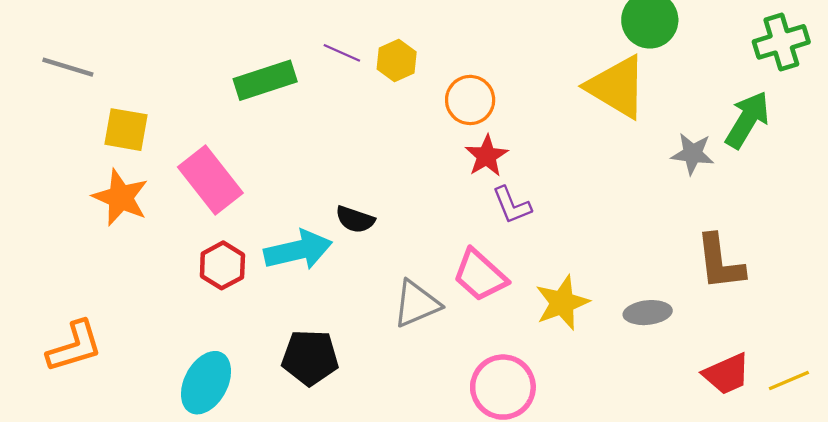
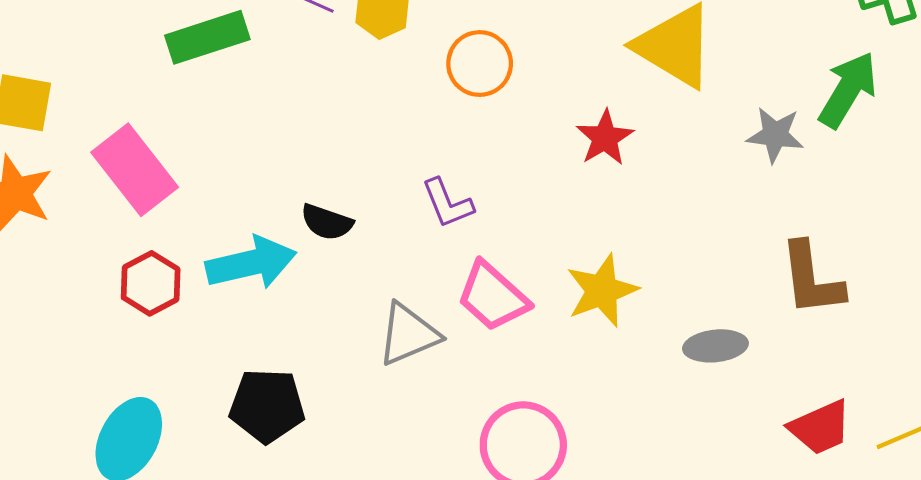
red star: (487, 156) -> (605, 138), moved
purple L-shape: (512, 205) -> (448, 203), moved
yellow star: (562, 303) -> (602, 291), moved

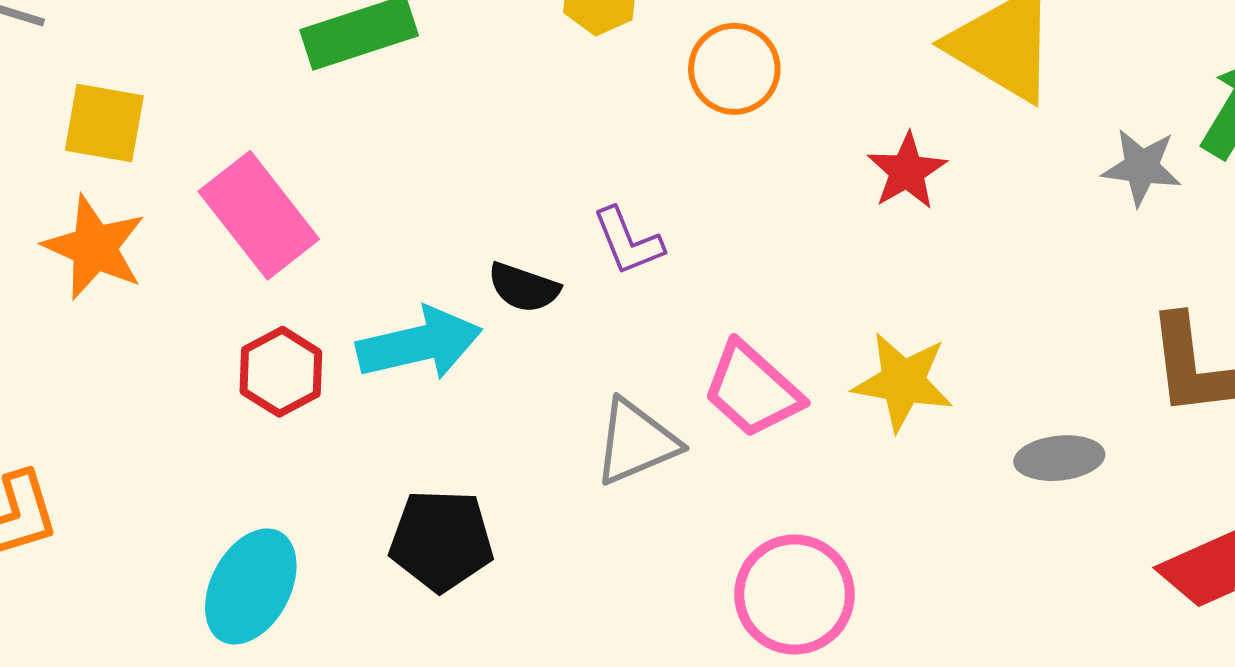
purple L-shape: (448, 203) -> (628, 241), moved
yellow star: (602, 291) -> (903, 382), turned 30

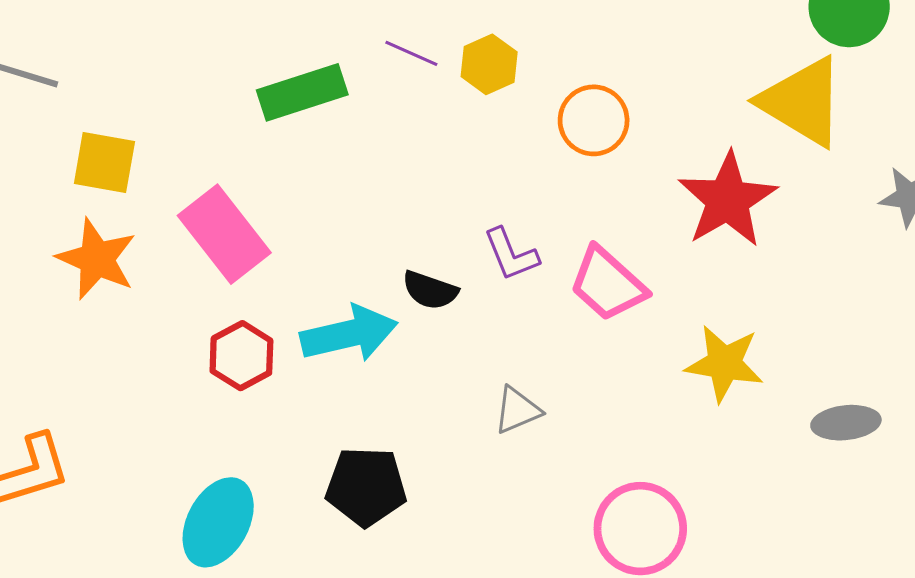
red star: (907, 171) -> (728, 200), size x1.6
pink trapezoid: (752, 390) -> (608, 284), moved
gray triangle: (636, 442) -> (517, 410), size x0.7

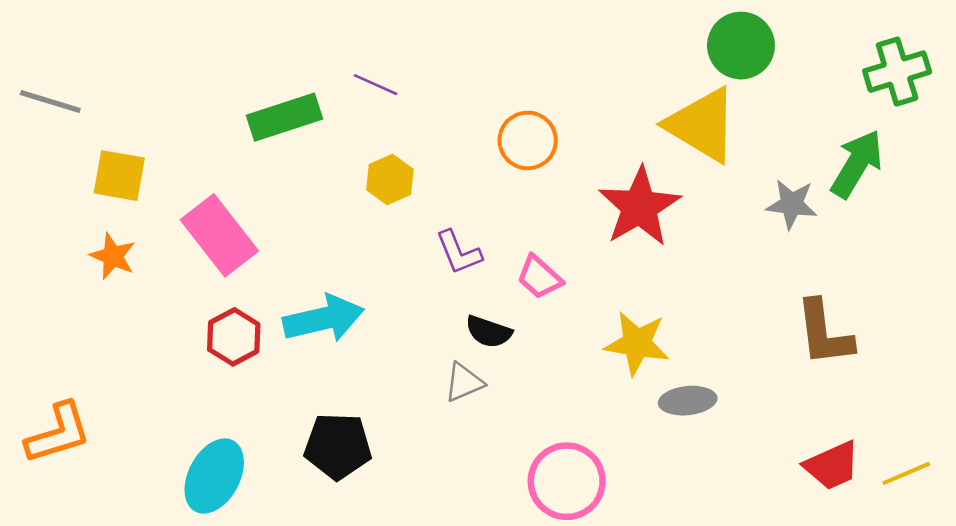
yellow hexagon: (489, 64) -> (390, 179), moved
orange star: (97, 259) -> (113, 256), size x0.7
pink trapezoid: (608, 284) -> (539, 277), size x0.7
black semicircle: (430, 290) -> (489, 332), moved
gray ellipse: (846, 423) -> (688, 401), moved

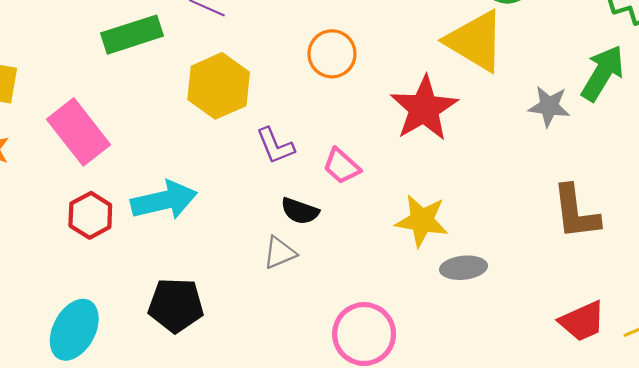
yellow hexagon: (390, 179) -> (219, 86), size x1.6

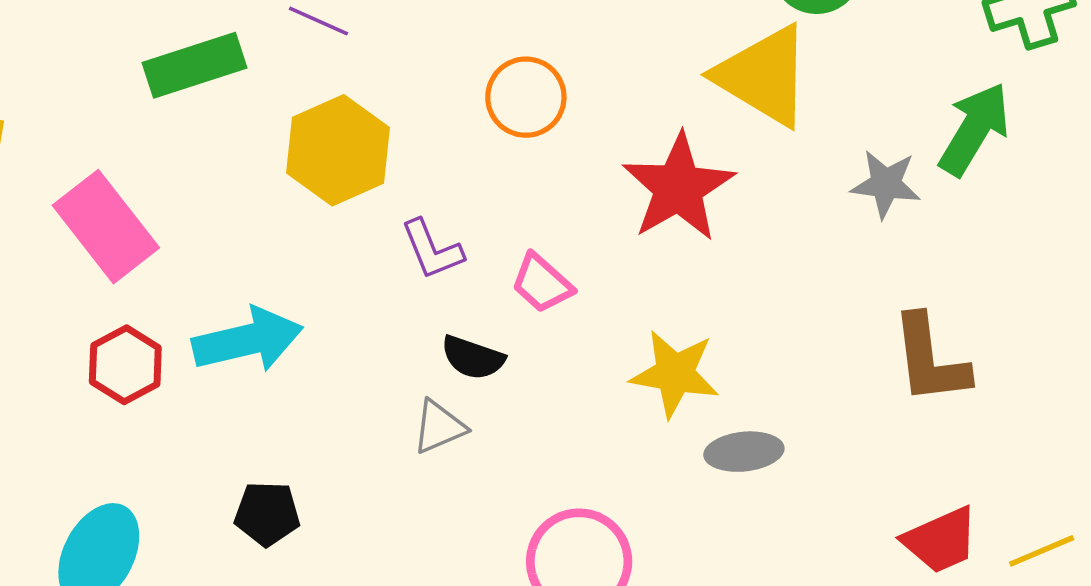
black pentagon: (176, 305) -> (267, 514), size x0.7

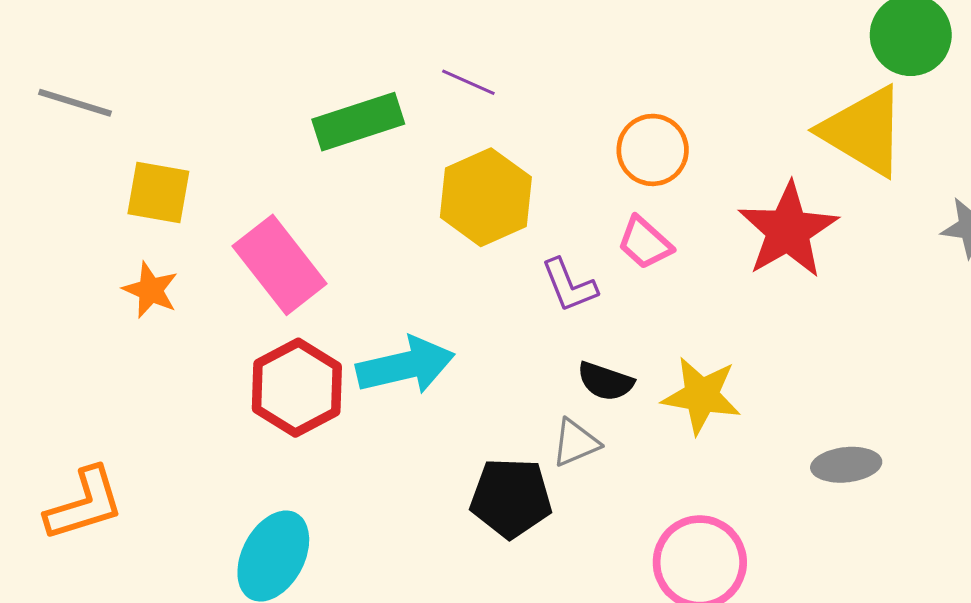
pink trapezoid: (542, 283) -> (645, 243), moved
red hexagon: (125, 365) -> (297, 388), size x1.4
yellow star: (675, 374) -> (701, 395), moved
black pentagon: (267, 514) -> (511, 498), moved, size x1.4

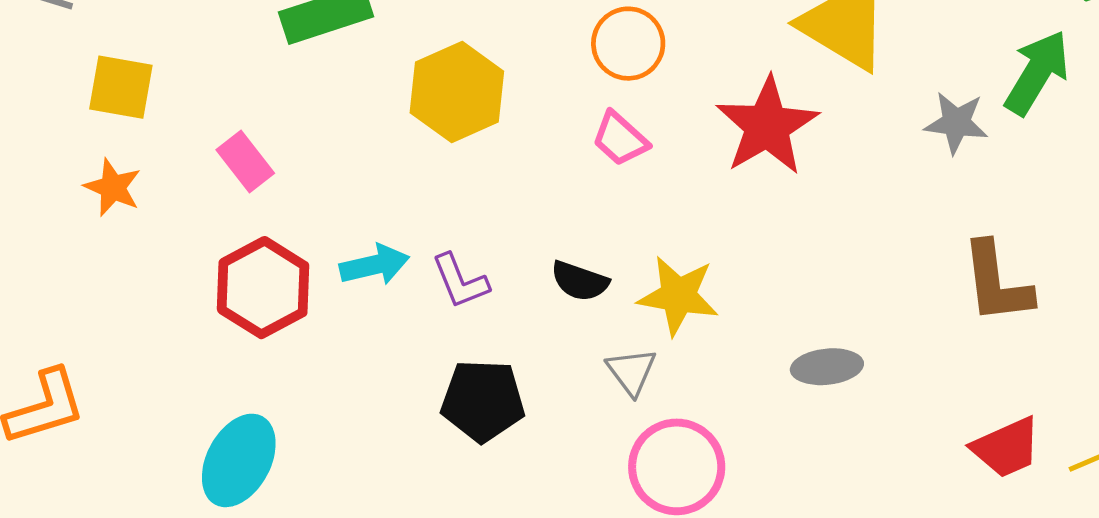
pink rectangle: (280, 265) -> (245, 162), size x0.6
purple L-shape: (569, 285) -> (460, 281), moved
cyan arrow: (405, 366) -> (374, 265), size x0.7
gray triangle: (575, 443) -> (631, 372), moved, turned -44

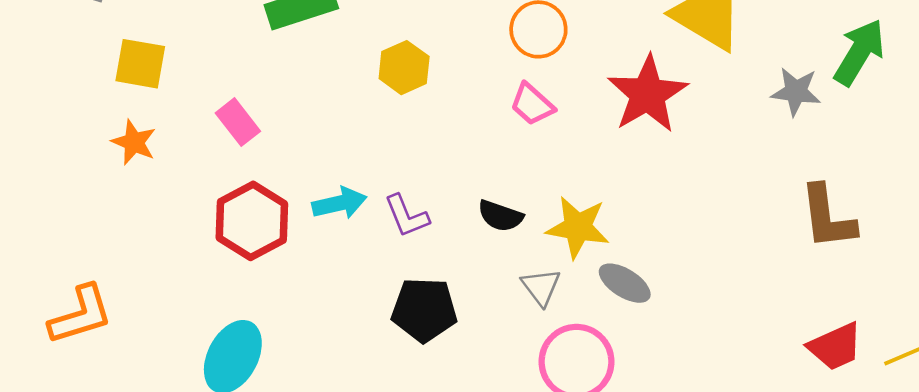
yellow hexagon: (457, 92) -> (404, 68), size x0.7
gray ellipse: (827, 367) -> (625, 283), moved, turned 38

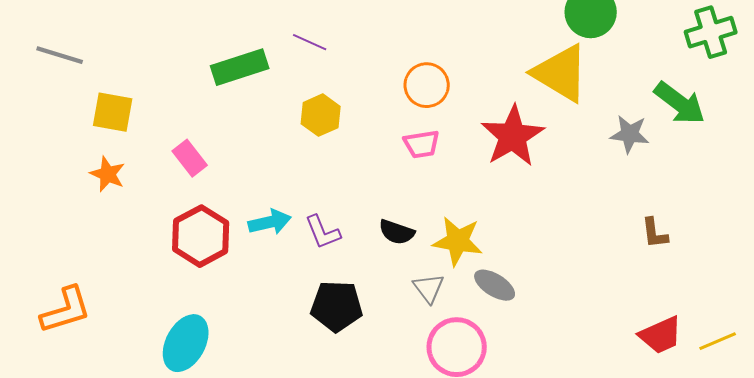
green arrow: (859, 52) -> (680, 103), turned 96
pink trapezoid: (532, 104) -> (422, 144), turned -51
brown L-shape: (828, 217) -> (655, 233), size x0.6

